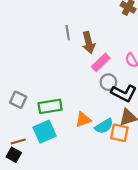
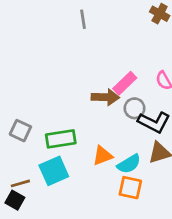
gray line: (68, 33) -> (83, 19), moved
brown arrow: (89, 43) -> (105, 97), moved, turned -75
orange square: (119, 133) -> (130, 188), moved

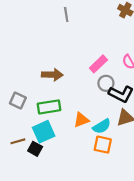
brown arrow: (105, 97) -> (52, 75), moved
black square: (15, 200) -> (35, 149), moved

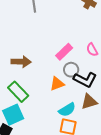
green rectangle: (49, 107) -> (18, 92), turned 55
orange triangle: (81, 120) -> (57, 84), moved

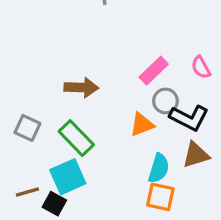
cyan semicircle: (67, 110) -> (159, 168), turned -42

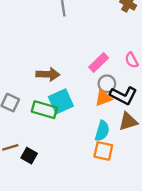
orange triangle: (142, 125) -> (103, 98), moved
green rectangle: (76, 138) -> (44, 110), turned -30
cyan square: (68, 177) -> (61, 101), moved

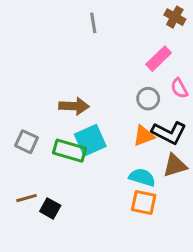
pink rectangle: (99, 63) -> (159, 59), moved
gray circle: (107, 84) -> (148, 99), moved
cyan semicircle: (102, 131) -> (142, 177), turned -90

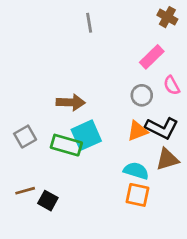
gray square: (26, 142) -> (25, 137), turned 35

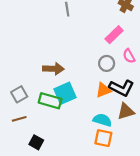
brown line: (25, 191) -> (19, 119), moved

